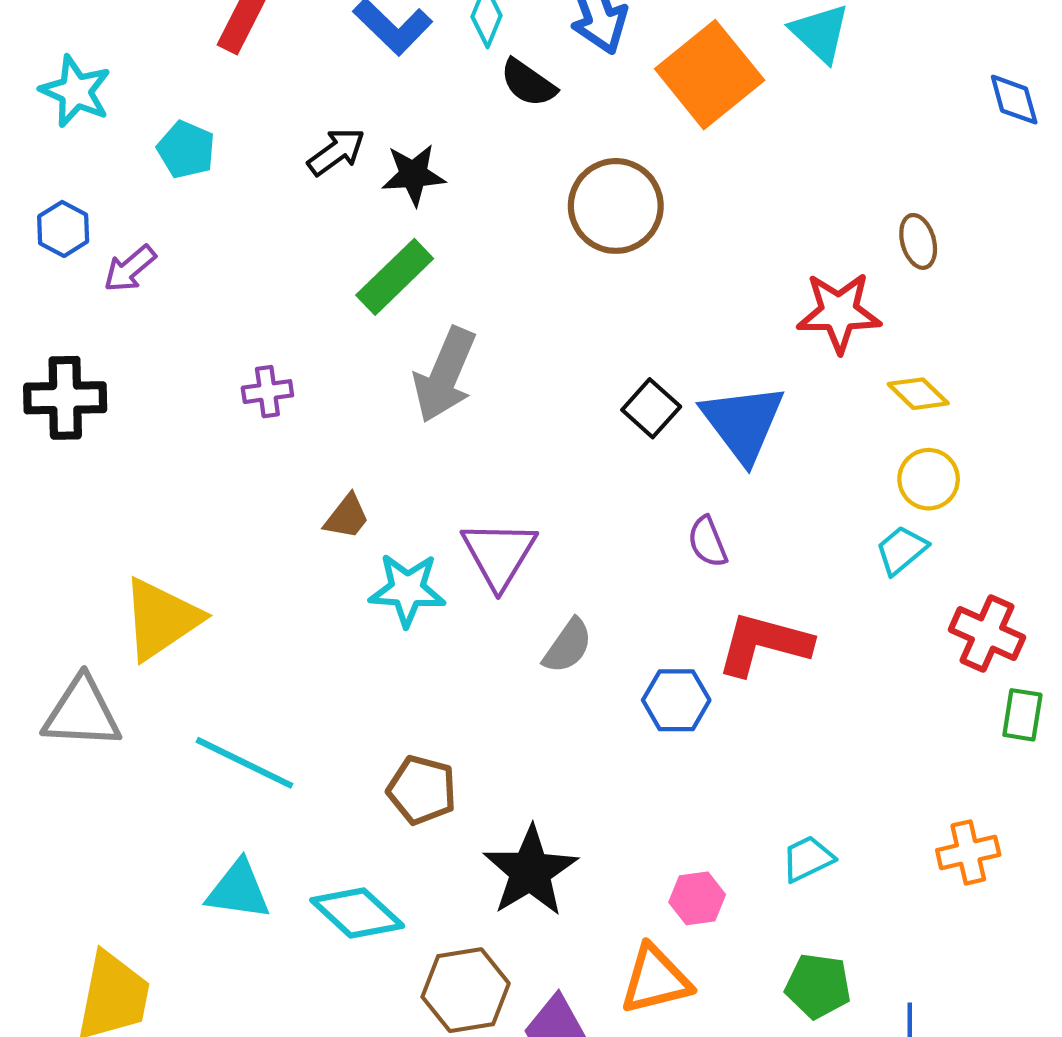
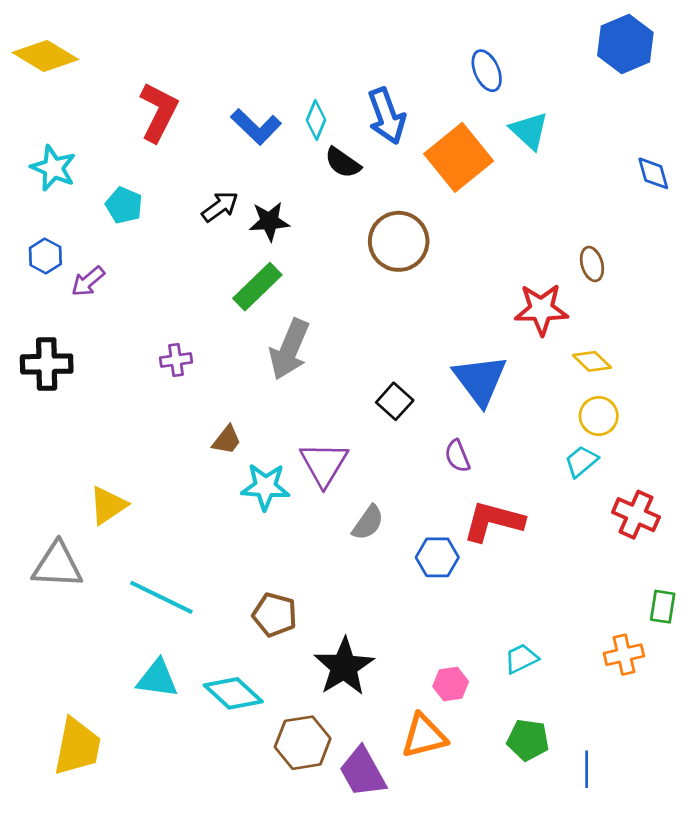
black square: (651, 408) -> (395, 401), moved
yellow triangle: (161, 619) -> (108, 505), size x0.7
green rectangle: (1022, 715) -> (663, 607), moved

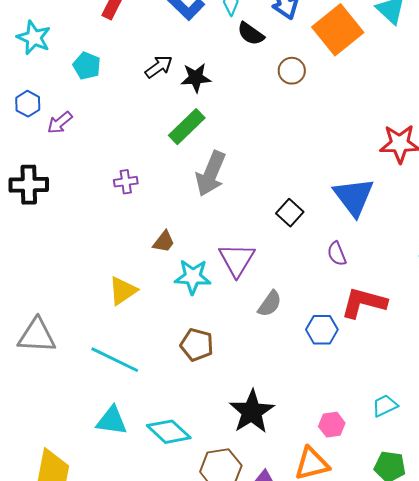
brown circle: (399, 241) -> (292, 71), moved, size x0.6
yellow triangle: (108, 505) -> (123, 291), moved
brown pentagon: (275, 615) -> (197, 345), moved

